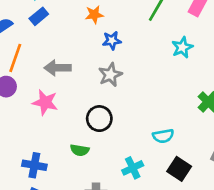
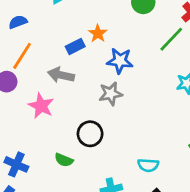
orange star: (94, 15) -> (98, 33), moved, turned 30
blue rectangle: (39, 16) -> (75, 47), moved
blue star: (112, 40) -> (120, 61), size x1.4

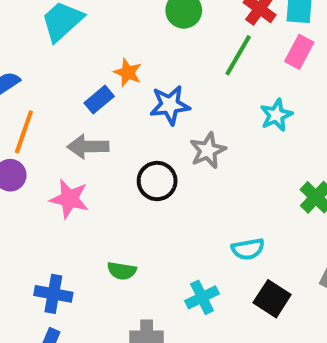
gray star: (111, 94) -> (208, 150), moved
black circle: (90, 134) -> (157, 181), moved

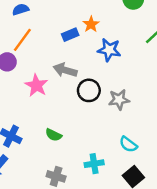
gray arrow: (88, 147) -> (65, 70), moved
gray star: (208, 150) -> (119, 100), moved
cyan semicircle: (248, 249) -> (128, 144), turned 30

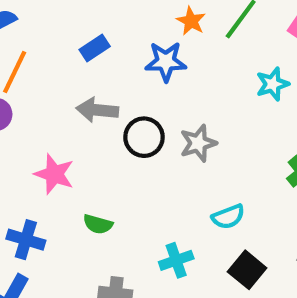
orange star: (91, 24) -> (191, 21), moved
pink star: (36, 85) -> (54, 174), moved
cyan semicircle: (128, 144) -> (228, 217), turned -48

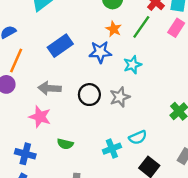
blue rectangle: (95, 48) -> (60, 46), size x1.5
cyan star: (273, 84) -> (132, 65), moved
gray arrow: (97, 110) -> (49, 88), moved
cyan cross: (176, 260) -> (112, 149), moved

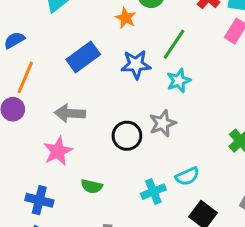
green line: (141, 27) -> (174, 44), moved
orange star: (114, 29) -> (126, 18), moved
black circle: (89, 95) -> (127, 136), moved
pink star: (40, 117) -> (58, 151), turned 30

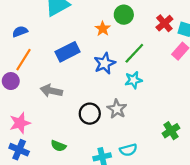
blue star: (136, 64) -> (105, 63), turned -30
gray star: (163, 123) -> (117, 109), turned -30
pink star: (58, 151) -> (20, 123), moved

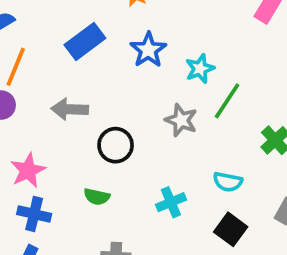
green line: (134, 53) -> (227, 101), moved
black circle: (90, 114) -> (116, 145), moved
cyan semicircle: (128, 150) -> (228, 182), moved, turned 36

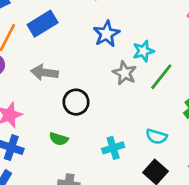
blue rectangle: (85, 41) -> (43, 24), moved
gray star: (181, 120) -> (125, 73), moved

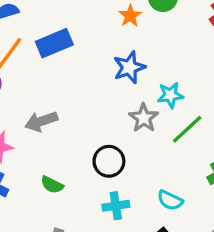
gray arrow: (44, 72) -> (41, 121), moved, turned -35
black circle: (76, 102) -> (109, 161), moved

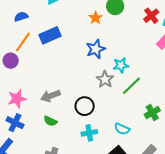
gray arrow: (41, 121) -> (51, 96), moved

